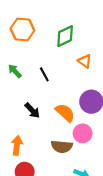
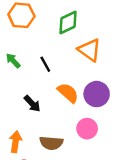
orange triangle: (85, 61) -> (89, 50), size x1.5
orange semicircle: (65, 113) -> (68, 93), moved
brown semicircle: (62, 147) -> (51, 143), moved

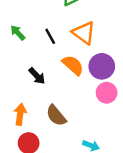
orange triangle: (89, 50) -> (84, 33), moved
pink circle: (87, 129) -> (107, 93), moved
brown semicircle: (51, 143) -> (56, 116), turned 45

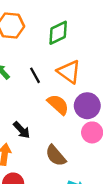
black arrow: (37, 76) -> (22, 130), moved
brown semicircle: (56, 116) -> (56, 156), moved

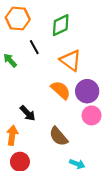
black line: (35, 75) -> (34, 47), moved

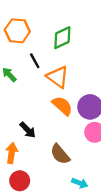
orange triangle: (71, 60) -> (58, 77), moved

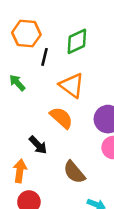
black line: (35, 61) -> (44, 57), moved, turned 42
orange semicircle: (62, 106) -> (61, 118), moved

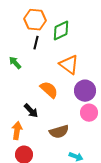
orange hexagon: (26, 34) -> (35, 20), moved
orange triangle: (72, 85) -> (69, 65), moved
brown semicircle: (74, 172) -> (59, 132), turned -66

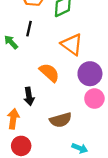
black line: (36, 43) -> (29, 29), moved
black arrow: (31, 111) -> (29, 96), turned 35

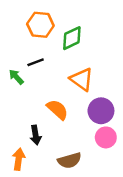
black line: (29, 29) -> (36, 62), turned 56

